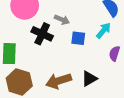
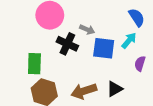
blue square: (78, 38) -> (104, 48), size x1.5

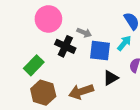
green rectangle: (34, 64) -> (34, 65), turned 42
black triangle: (115, 89) -> (111, 78), moved

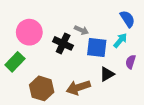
pink circle: (48, 19) -> (29, 32), moved
green rectangle: (34, 65) -> (15, 62), moved

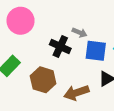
pink circle: (29, 32) -> (21, 21), moved
brown hexagon: (42, 88) -> (43, 80), moved

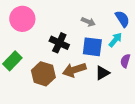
gray arrow: (80, 33) -> (88, 22), moved
brown arrow: (76, 93) -> (74, 70), moved

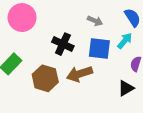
black triangle: (102, 73) -> (126, 88), moved

